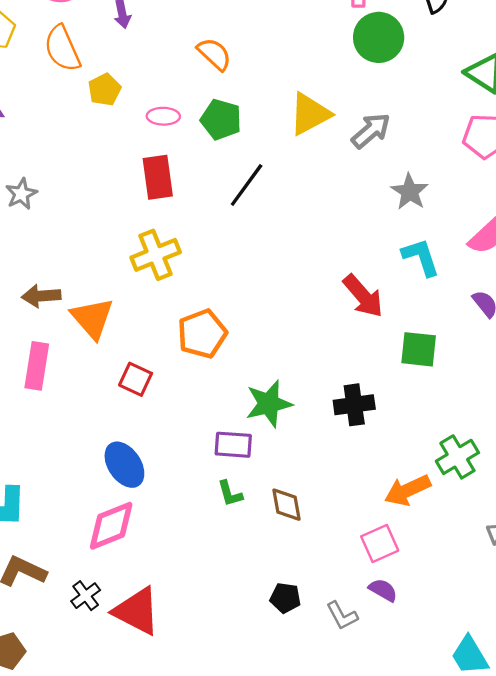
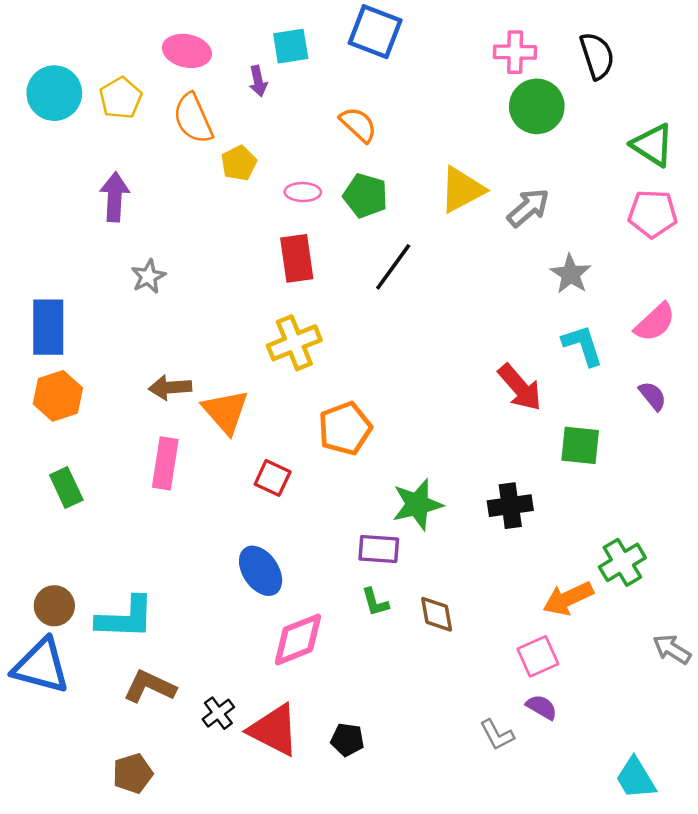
pink diamond: (111, 526) -> (298, 640), moved
black pentagon: (285, 598) -> (347, 740), moved

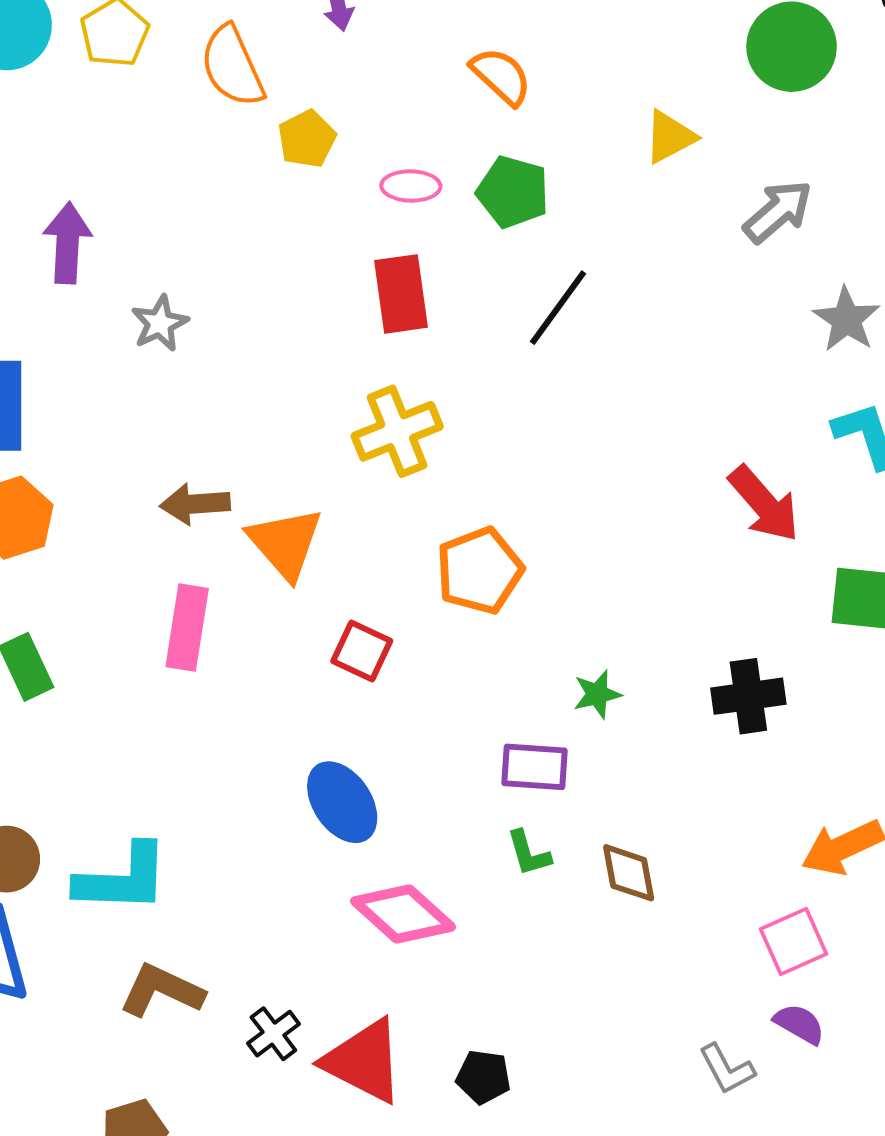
yellow triangle: (462, 190) -> (670, 137), moved, size x0.7
purple arrow: (115, 197) -> (67, 243), moved
green star: (417, 504) -> (597, 694), size x0.6
pink diamond: (298, 640) -> (403, 914), turned 64

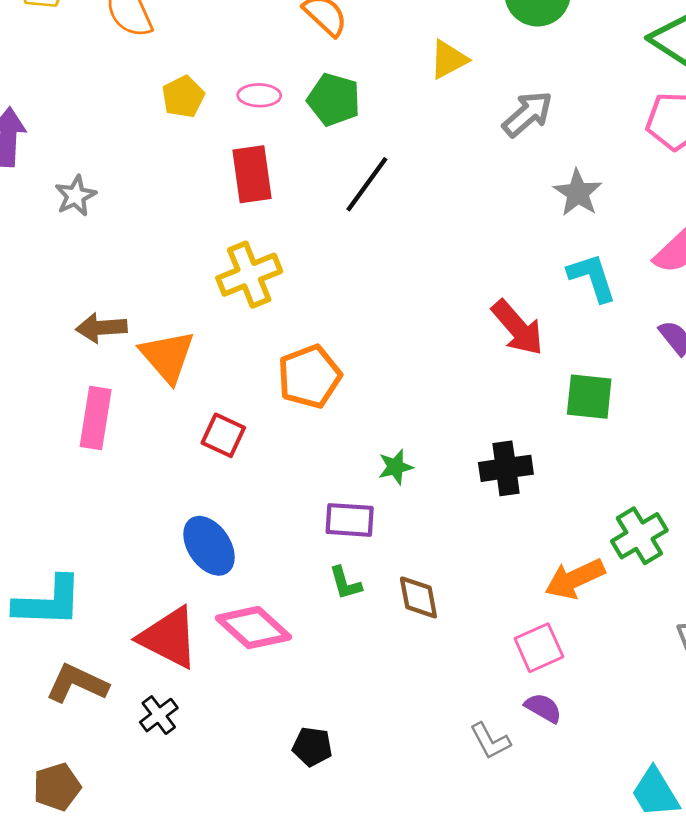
yellow pentagon: (307, 139) -> (183, 97), moved
red triangle: (364, 1061) -> (169, 638), moved

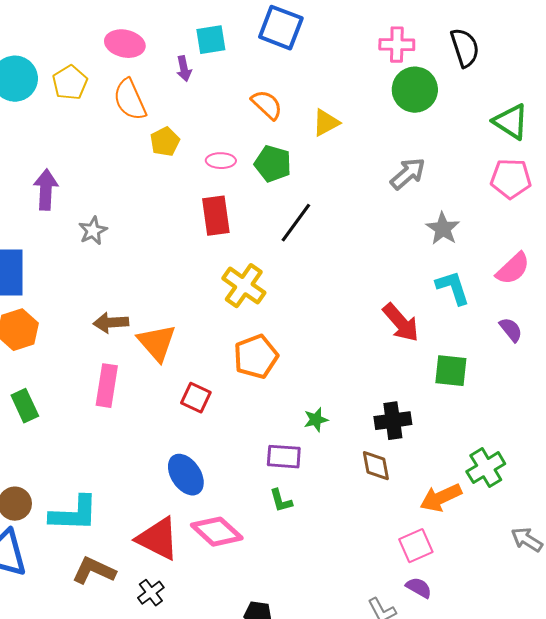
yellow triangle: (449, 59) -> (326, 123), moved
yellow pentagon: (183, 97) -> (165, 142), moved
yellow cross: (249, 275) -> (244, 286), moved, turned -33
brown diamond: (418, 597) -> (376, 466), moved

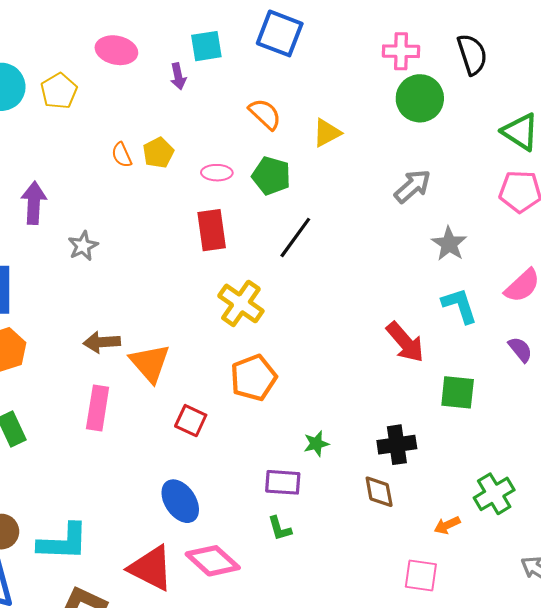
orange semicircle: (130, 100) -> (122, 155), moved, size x0.6
orange arrow: (441, 498) -> (447, 525), size x0.6
pink square: (416, 546) -> (421, 575), turned 32

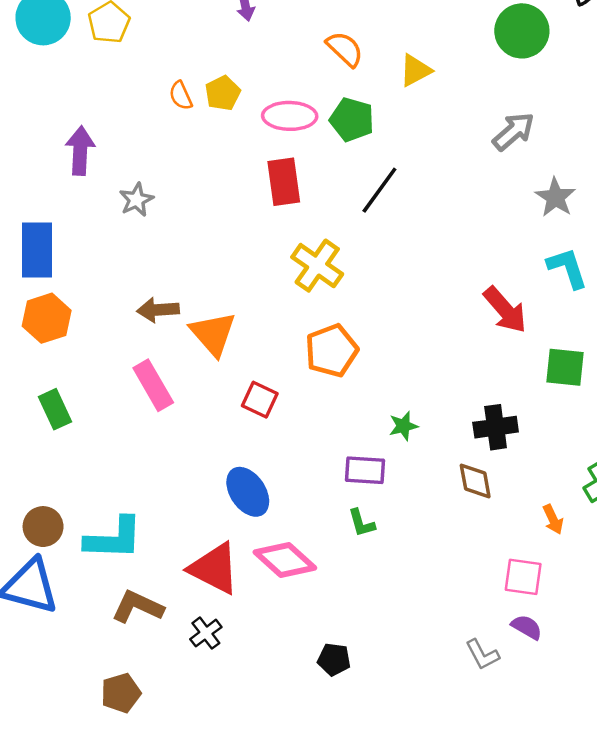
pink ellipse: (217, 173) -> (290, 116), size x1.5
pink rectangle: (98, 408) -> (153, 385), turned -39
orange arrow: (447, 525) -> (553, 519), turned -90

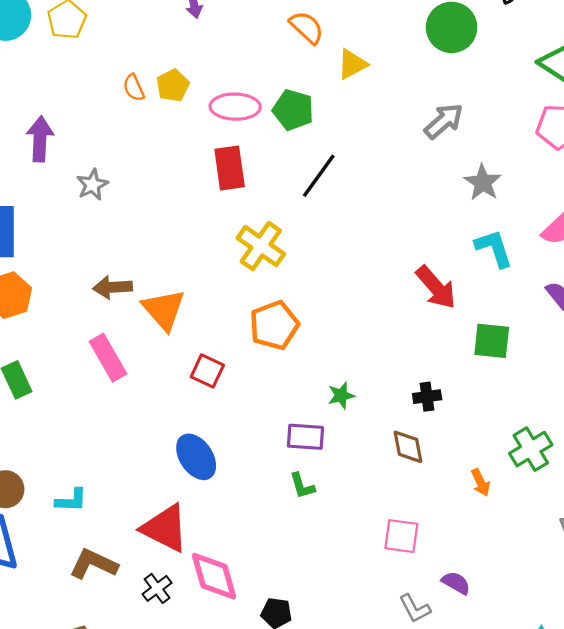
orange semicircle: (345, 49) -> (307, 27), moved
black cross: (496, 427) -> (427, 397), size x0.7
cyan L-shape: (114, 538) -> (71, 500), size x0.6
pink diamond: (285, 560) -> (214, 576), moved, turned 32
pink square: (523, 577) -> (401, 536), moved

